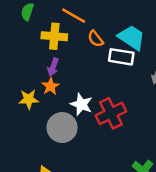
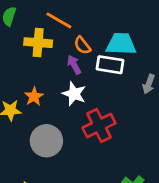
cyan trapezoid: (132, 37) -> (121, 44), turned -32
purple arrow: (53, 67) -> (74, 65), moved, turned 132
white star: (81, 104) -> (74, 94), moved

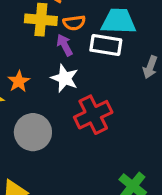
yellow cross: (38, 43) -> (41, 20), moved
orange semicircle: (82, 45) -> (74, 23), turned -60

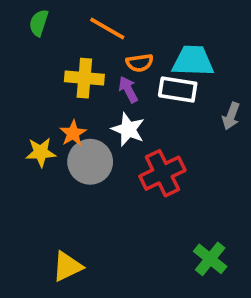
yellow cross: (41, 20) -> (84, 78), moved
gray circle: (33, 132) -> (90, 162), moved

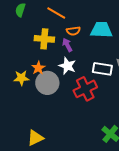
white rectangle: (178, 89) -> (102, 69), moved

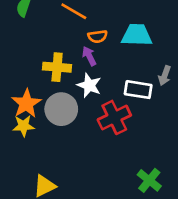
yellow cross: (44, 39) -> (57, 67), moved
orange star: (38, 68) -> (26, 104), moved, size x1.5
yellow star: (21, 78) -> (23, 126), moved

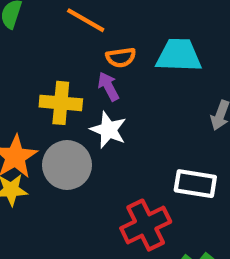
white rectangle: (138, 90) -> (195, 184), moved
red cross: (114, 117) -> (146, 225), moved

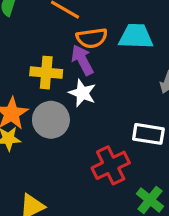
orange semicircle: (121, 57) -> (92, 38), size x1.4
purple arrow: (108, 86) -> (82, 60), size x1.4

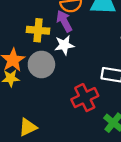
white star: (82, 93) -> (64, 45), turned -30

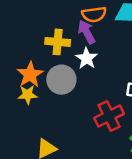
white star: (64, 45) -> (86, 58), turned -30

